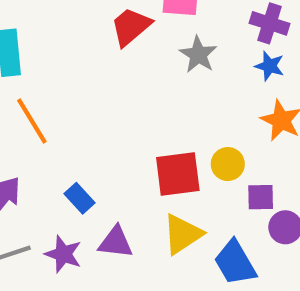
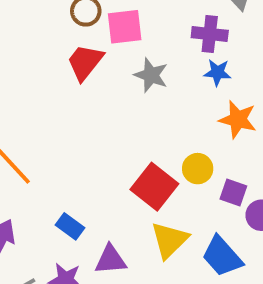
red square: (178, 174) -> (154, 187), turned -33
purple square: (261, 197) -> (233, 192), turned 32

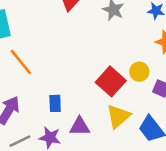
blue rectangle: (70, 226) -> (55, 103), turned 48

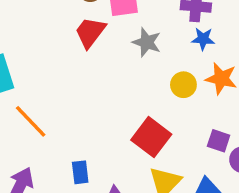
yellow circle: (139, 72) -> (183, 85), moved

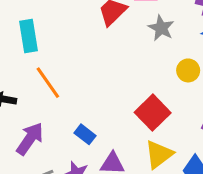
blue rectangle: (80, 172) -> (85, 134), turned -54

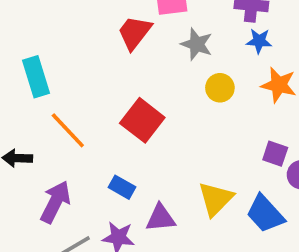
yellow circle: (188, 70) -> (220, 88), moved
red square: (153, 113) -> (142, 120), moved

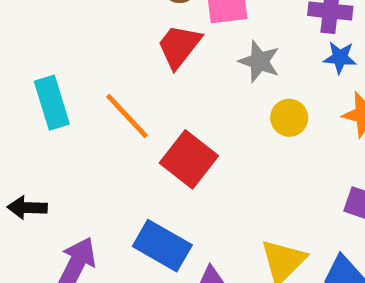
orange line: (68, 130) -> (127, 116), moved
blue rectangle: (122, 187) -> (162, 246), size x1.6

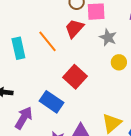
orange line: (127, 116) -> (48, 41), moved
blue rectangle: (162, 246) -> (51, 102), moved

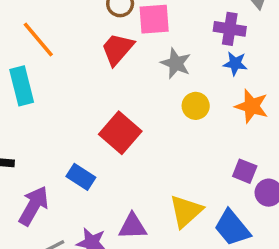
orange line: (48, 41) -> (38, 40), moved
blue rectangle: (51, 102) -> (81, 177), size x0.7

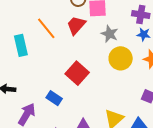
orange line: (38, 40) -> (46, 28), moved
yellow circle: (196, 106) -> (121, 58), size x1.5

